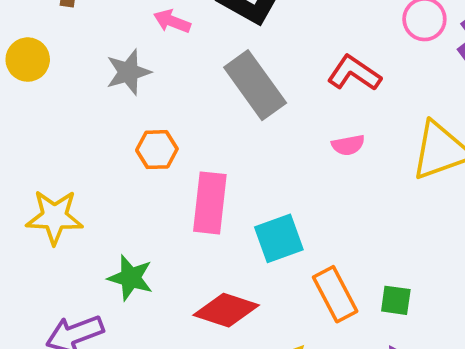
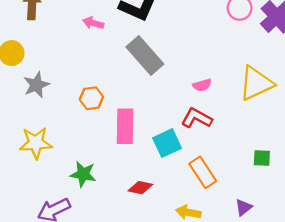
gray star: (128, 72) -> (36, 85), moved
red L-shape: (354, 73) -> (197, 118), moved
green square: (396, 300) -> (262, 158), moved
red diamond: (226, 310) -> (140, 188), size x0.7

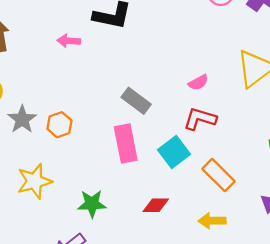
gray rectangle: (145, 55) -> (136, 101), moved, size x0.7
orange hexagon: (91, 98) -> (59, 125), moved

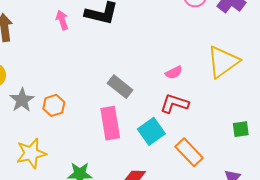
pink arrow: (69, 41) -> (62, 20), moved, turned 66

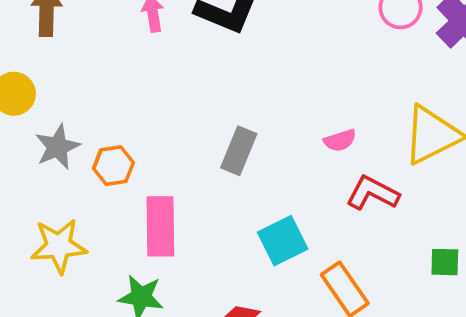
gray rectangle: (120, 87) -> (239, 151), turned 65
red L-shape: (174, 104) -> (373, 193), moved
pink rectangle: (110, 123) -> (160, 226), moved

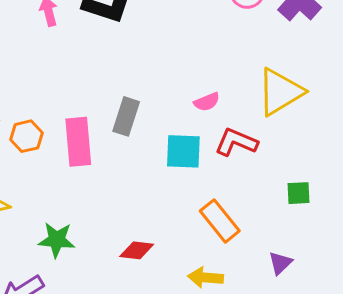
pink rectangle: (160, 226) -> (78, 142), moved
cyan square: (283, 241) -> (183, 151), moved, turned 33

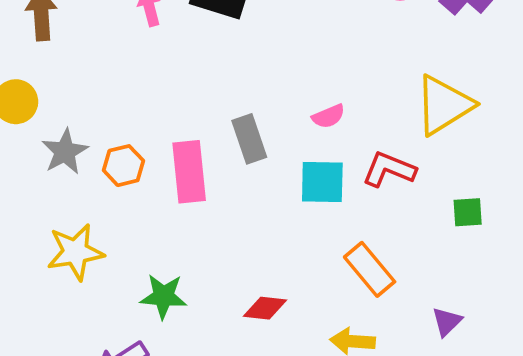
pink semicircle: (207, 102) -> (328, 116), moved
gray rectangle: (126, 116) -> (249, 139), turned -36
green square: (298, 193) -> (468, 212), moved

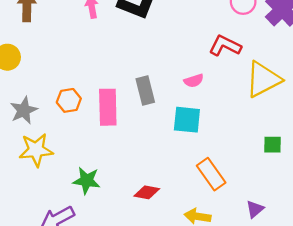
gray star: (65, 152) -> (24, 110), moved
red L-shape: (389, 169) -> (225, 46), moved

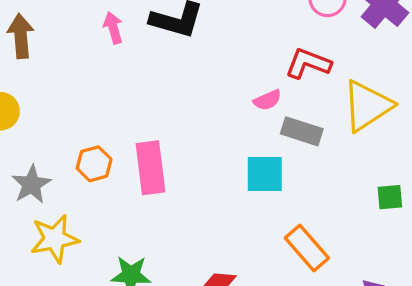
pink semicircle: (194, 81) -> (267, 100), moved
gray rectangle: (145, 90) -> (302, 131), moved, turned -52

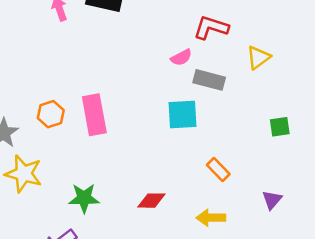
yellow triangle: (367, 106) -> (258, 57), size x0.6
yellow star: (55, 239) -> (24, 174), turned 30
orange rectangle: (307, 248) -> (218, 170), size x0.7

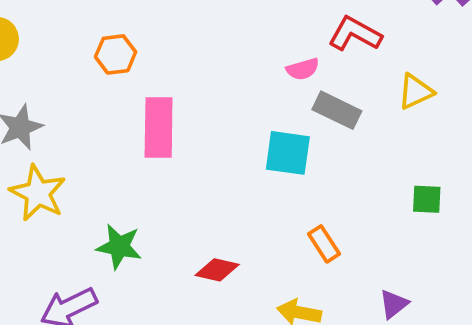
orange hexagon: (51, 114) -> (116, 54), moved

